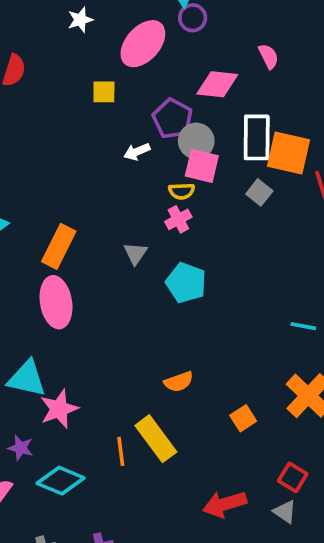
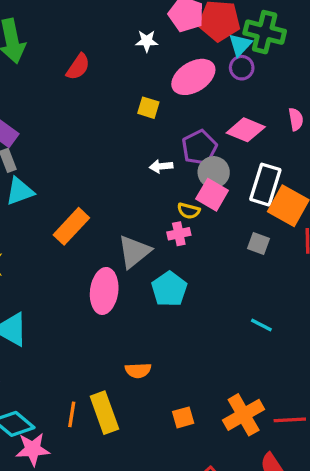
gray square: (259, 192) -> (258, 244), moved, turned -35
gray triangle: (135, 253) -> (134, 252), size x1.6
pink ellipse: (56, 302) -> (104, 291), moved
cyan line: (303, 326) -> (261, 325), moved
pink star: (59, 409) -> (33, 449), moved

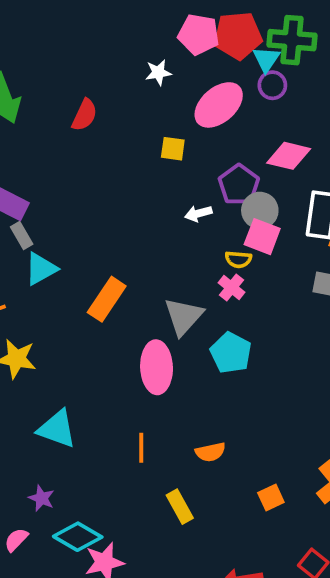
pink cross: (179, 234) -> (231, 287), turned -30
yellow rectangle: (104, 413) -> (180, 507), size x0.7
orange line: (72, 414) -> (141, 448), moved

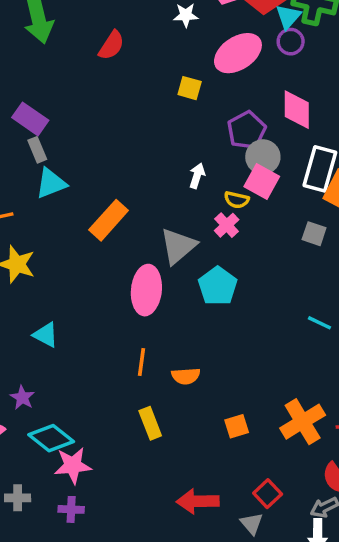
pink diamond: (289, 156) -> (297, 110), turned 69
white arrow: (198, 214) -> (197, 176), moved, turned 115
cyan triangle: (57, 429) -> (46, 335), size x0.7
orange line: (141, 448) -> (141, 362), moved

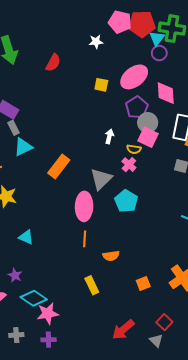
pink ellipse: (238, 53) -> (134, 77), moved
orange line: (141, 362) -> (85, 239), moved
red arrow: (198, 501) -> (123, 330), turned -35

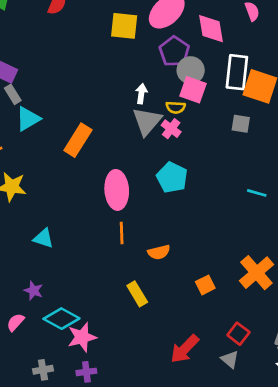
yellow square: (101, 85) -> (124, 26), size x1.5
gray triangle: (101, 179) -> (147, 121), moved

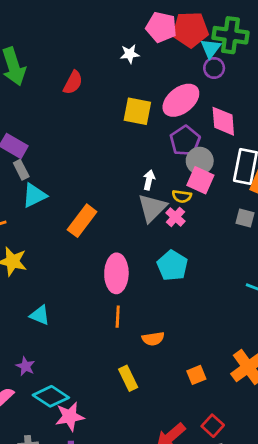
red square: (238, 334) -> (213, 426), moved

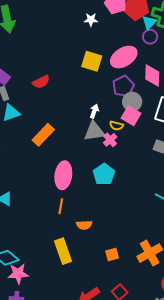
red semicircle: (73, 83) -> (41, 82), moved, turned 30
gray triangle: (152, 208) -> (94, 131), turned 30
yellow rectangle: (128, 378) -> (63, 251), size x1.4

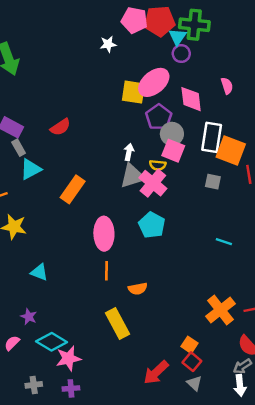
yellow square: (92, 61) -> (133, 92), moved
pink cross: (110, 140) -> (153, 183), size x1.6
orange square: (112, 254) -> (189, 345), moved, turned -32

